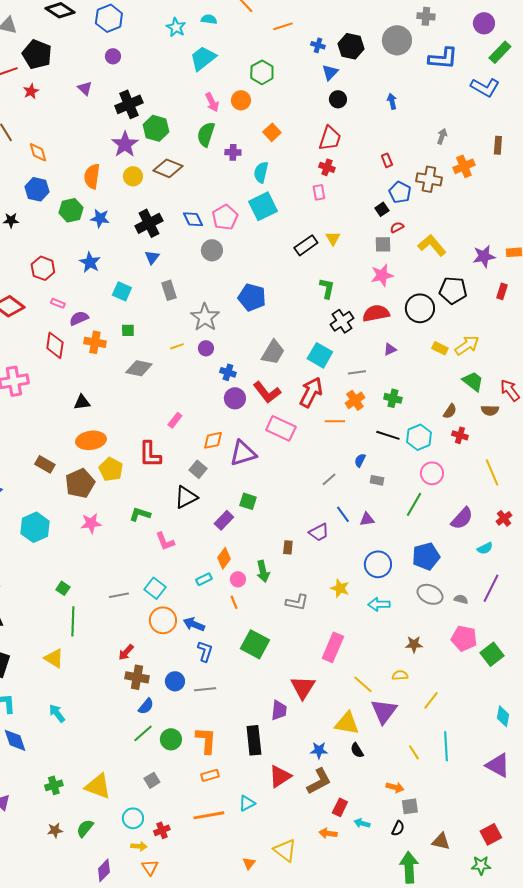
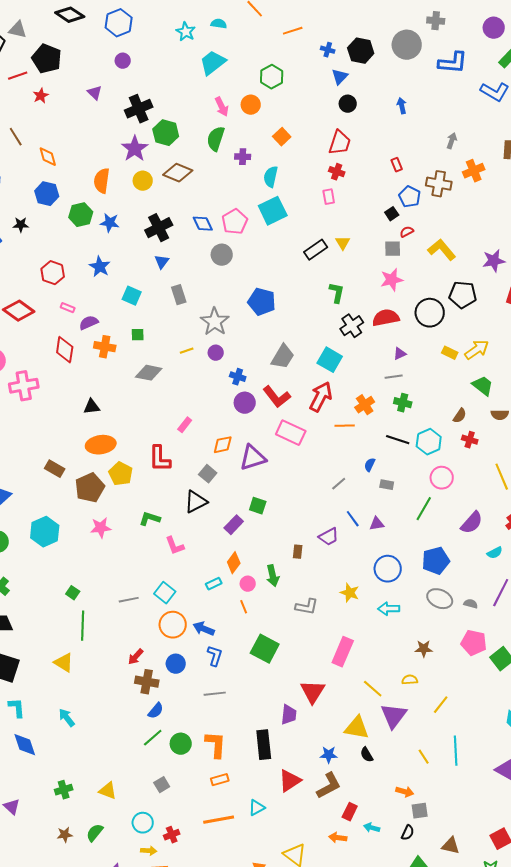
gray line: (357, 372) -> (394, 377), moved
blue circle: (175, 681) -> (176, 664), moved
yellow triangle: (98, 786) -> (108, 791), size x0.7

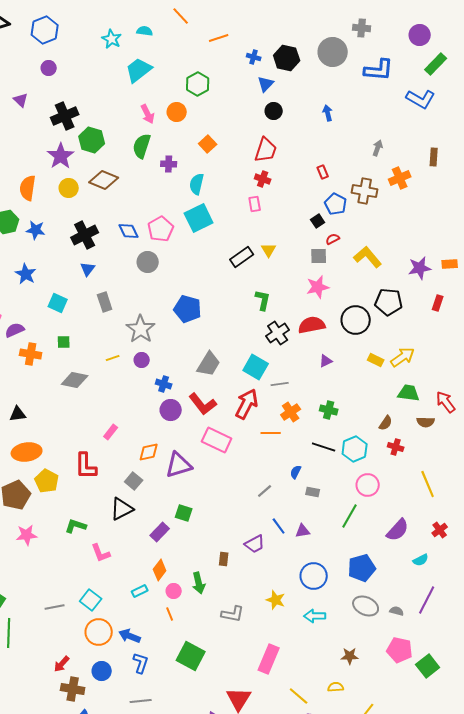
gray line: (394, 377) -> (280, 384), moved
green trapezoid: (483, 386) -> (409, 393), turned -30

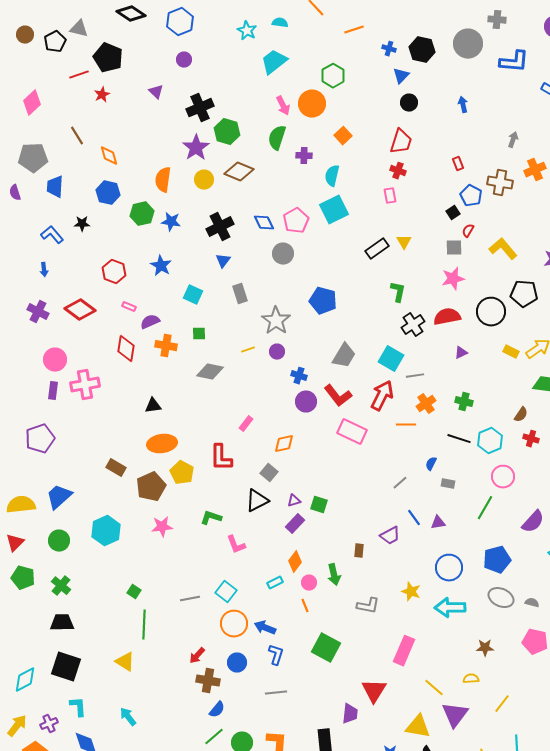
orange circle: (177, 112) -> (312, 104), size x1.4
red semicircle: (333, 239) -> (468, 231), turned -32
purple triangle: (179, 465) -> (294, 501), moved, size x0.5
cyan arrow: (315, 616) -> (450, 608), size x1.4

